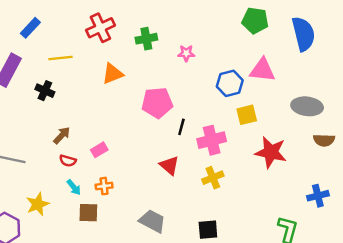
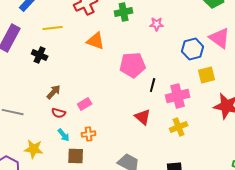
pink triangle: (262, 70) -> (220, 38), turned 30
orange triangle: (113, 74) -> (96, 41), turned 42
yellow star: (38, 204) -> (34, 149), turned 30

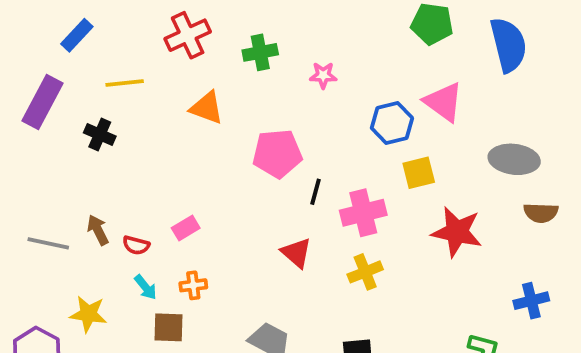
brown arrow: (54, 92) -> (98, 230), moved, turned -70

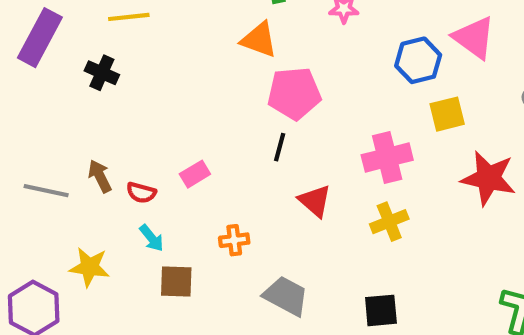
orange triangle: (207, 108) -> (259, 40), moved
black line: (316, 192) -> (280, 147), moved
orange cross: (193, 285) -> (234, 240), moved

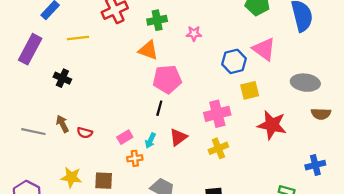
black cross: (102, 73) -> (62, 78), moved
pink rectangle: (195, 174) -> (125, 137), moved
red triangle: (315, 201) -> (178, 137), turned 42
cyan arrow: (152, 238) -> (150, 141), moved, turned 64
yellow star: (90, 267) -> (71, 177), moved

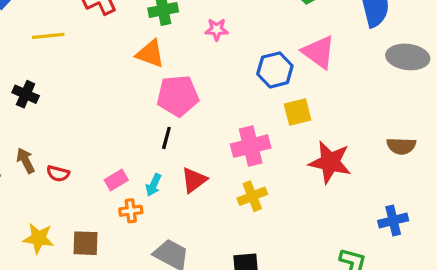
gray ellipse: (305, 83) -> (408, 57), moved

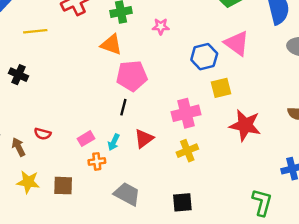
brown arrow: (26, 161) -> (18, 147), moved

